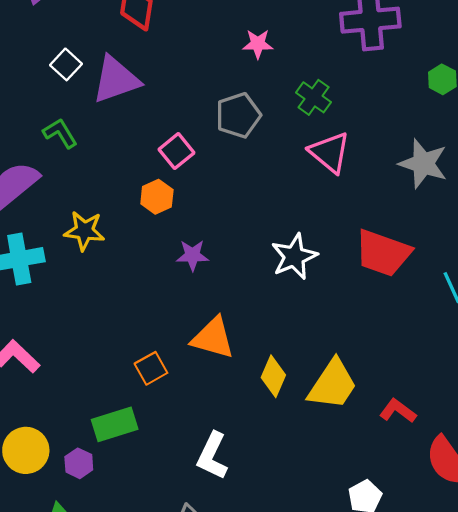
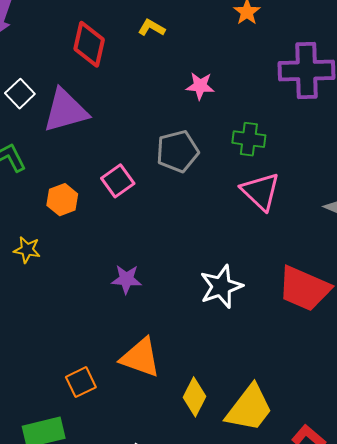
green cross: (314, 97) -> (249, 139), turned -32
orange hexagon: (157, 197) -> (62, 200), moved
yellow star: (84, 231) -> (27, 250), size x0.7

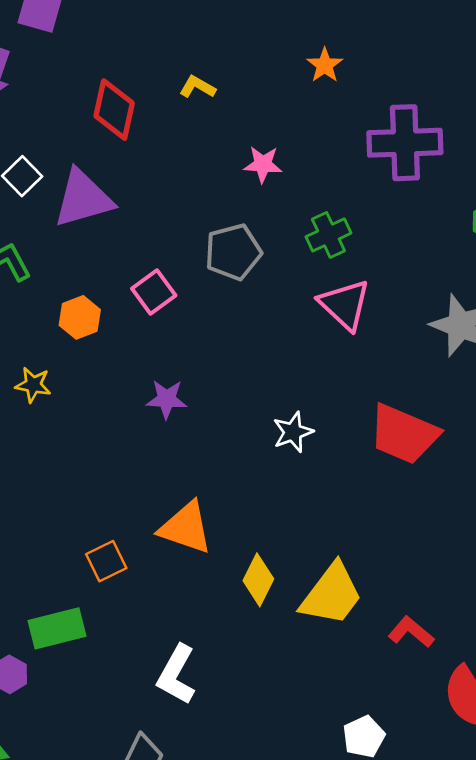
green cross: (249, 139) -> (328, 235), turned -32
purple star: (126, 279) -> (167, 399), moved
white star: (221, 286) -> (293, 432), size x0.7

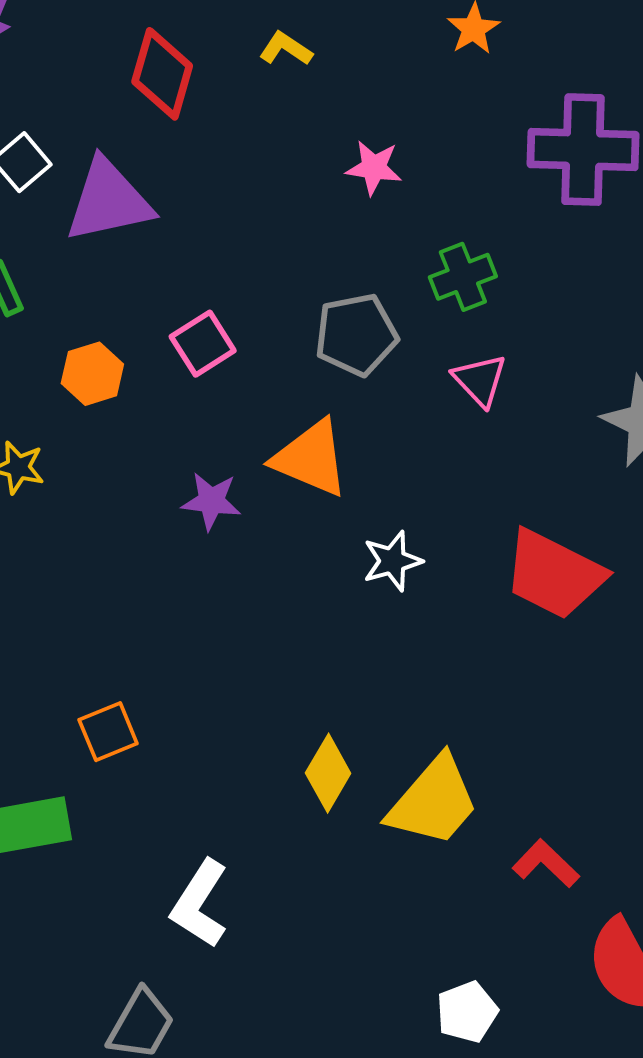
gray pentagon: (233, 252) -> (356, 335), moved
pink triangle: (345, 305) -> (480, 380), size x0.7
orange triangle: (186, 528) -> (311, 458), moved

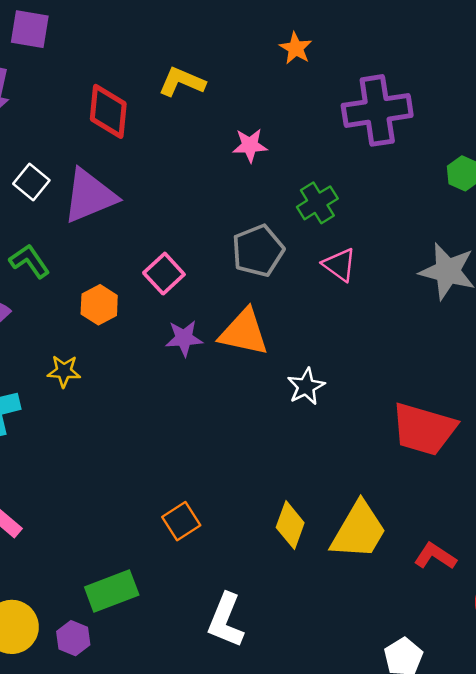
yellow L-shape: (286, 49) -> (182, 82), size x1.4
purple star: (211, 501) -> (184, 338), moved
red trapezoid: (554, 574) -> (424, 429), moved
orange square: (108, 732) -> (181, 521), moved

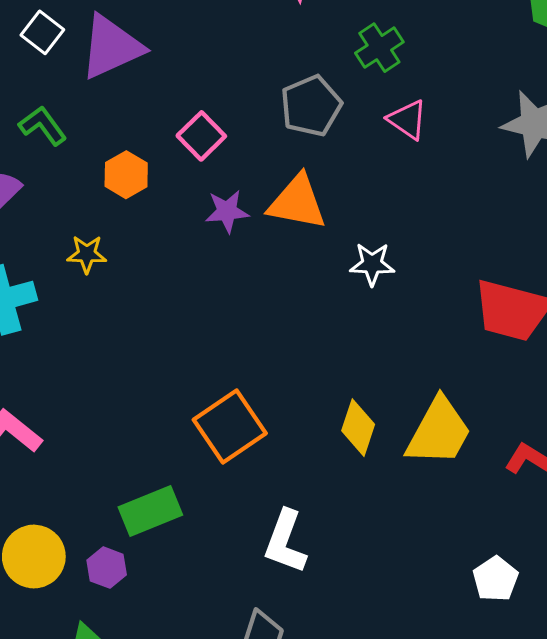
white star: (306, 387) -> (372, 264), turned 30
orange square: (181, 521) -> (230, 427), size x1.6

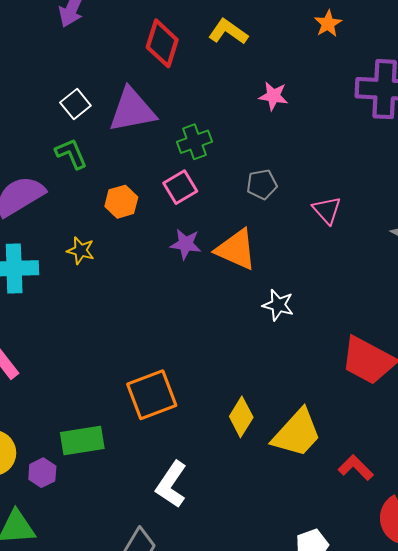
white square: (42, 32) -> (75, 104), moved
green cross: (379, 48) -> (194, 142), moved
gray pentagon: (311, 106) -> (262, 184), size x0.7

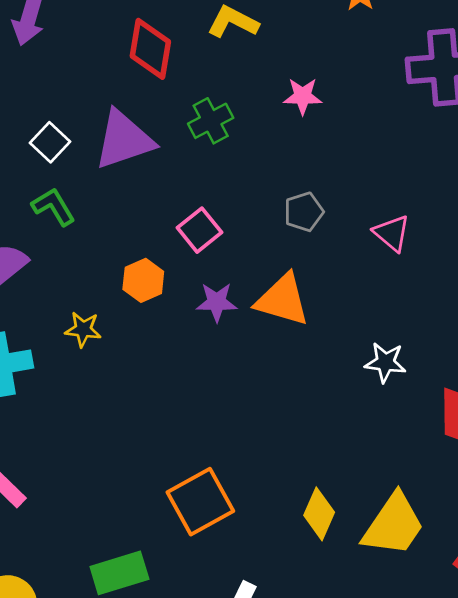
green cross: (194, 142) -> (211, 121), moved
orange hexagon: (121, 202) -> (143, 280), moved
white star: (278, 305) -> (385, 362), moved

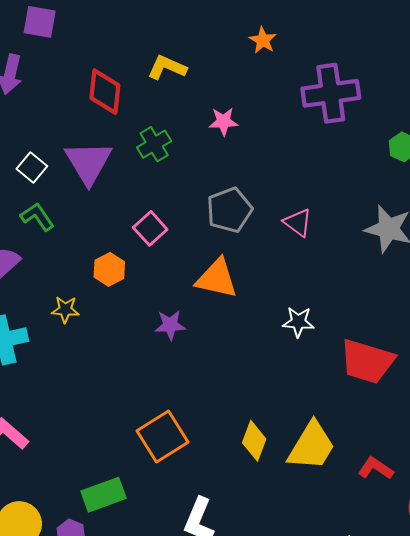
purple triangle: (124, 140) -> (88, 162), turned -39
gray pentagon: (304, 212) -> (229, 210), size x1.5
purple star: (217, 302) -> (170, 325), moved

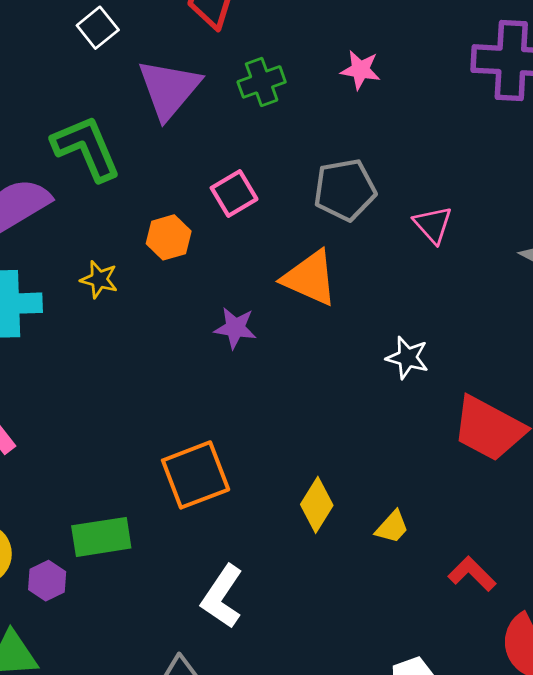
white square: (32, 168) -> (98, 28), moved
green L-shape: (37, 217) -> (86, 148), size x1.6
yellow trapezoid: (312, 446) -> (392, 527), size x0.5

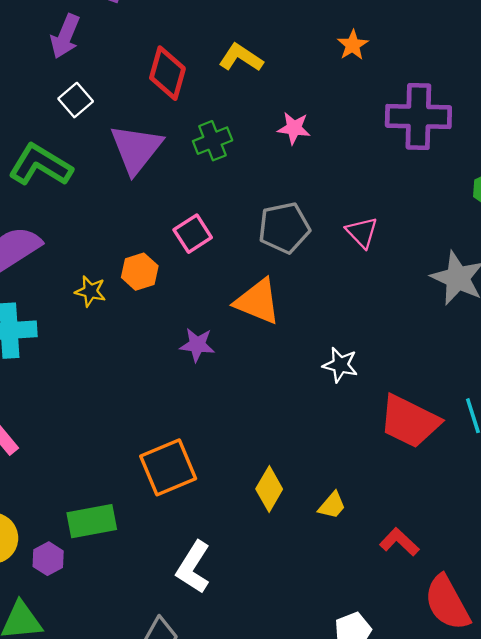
green L-shape: (86, 148) -> (40, 165), moved, turned -34
pink triangle: (433, 225) -> (362, 232), moved
yellow star: (99, 279) -> (90, 291), moved

